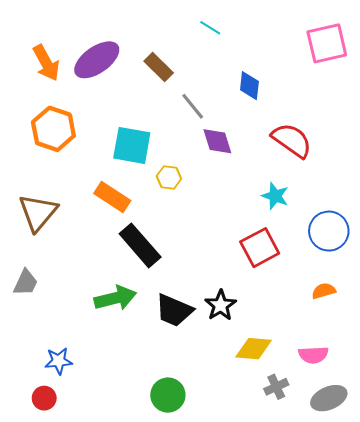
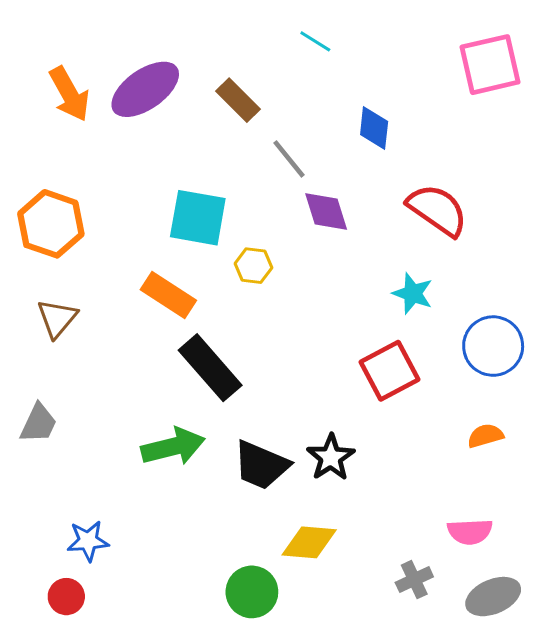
orange hexagon: (53, 129) -> (51, 224), moved
brown triangle: (38, 212) -> (57, 318), size x0.7
yellow diamond: (254, 349) -> (309, 542), moved

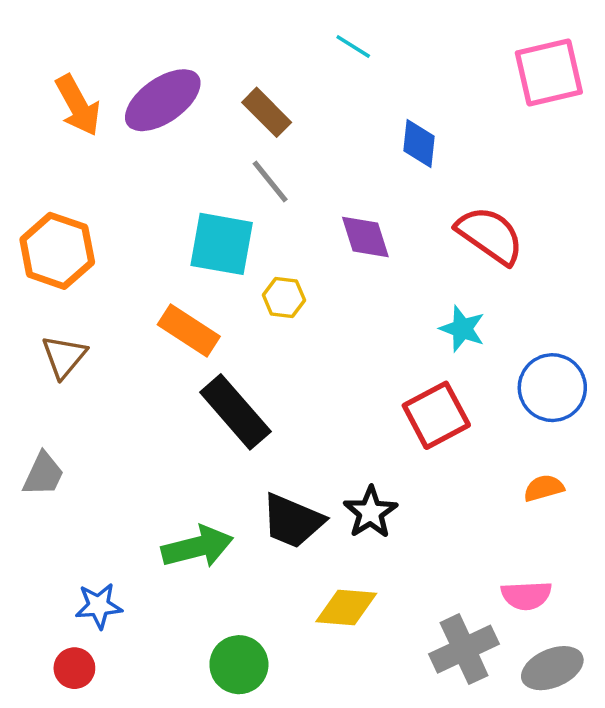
gray line: (289, 159) -> (270, 182), moved
green arrow: (173, 447) -> (197, 547), moved
gray cross: (414, 580) -> (464, 649), size x1.6
green circle: (252, 592) -> (239, 665), moved

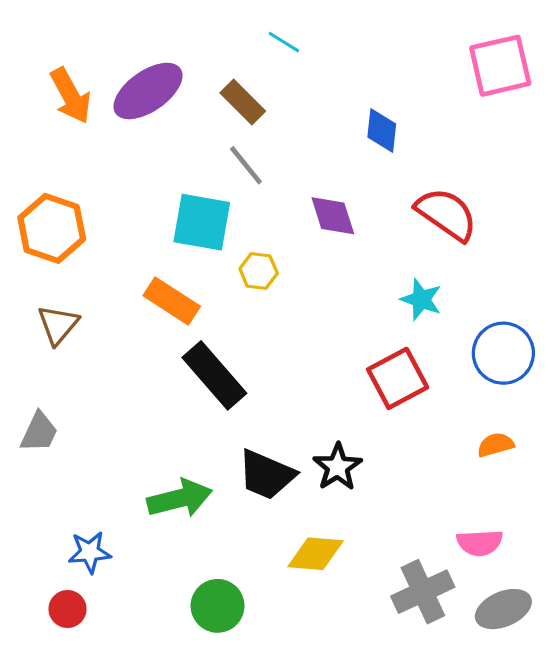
cyan line: (353, 47) -> (284, 42), moved

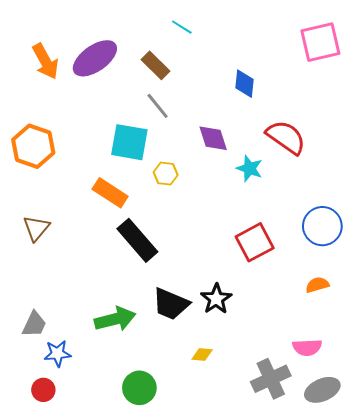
cyan star: (421, 299) -> (250, 169), moved
brown triangle: (58, 325) -> (36, 228), moved
gray trapezoid: (39, 432) -> (34, 324), moved
yellow diamond: (315, 554) -> (202, 355), size x0.6

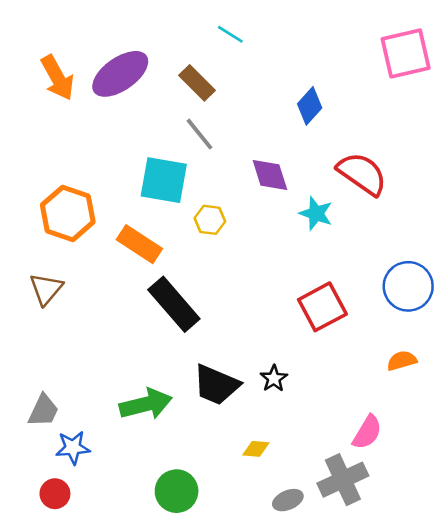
blue diamond: (245, 84) -> (310, 106), turned 36
orange hexagon: (33, 146) -> (68, 213), moved
black star: (216, 299) -> (274, 378), size x0.7
pink semicircle: (307, 347) -> (367, 432), moved, turned -56
gray ellipse: (322, 390) -> (288, 500), moved, size x0.7

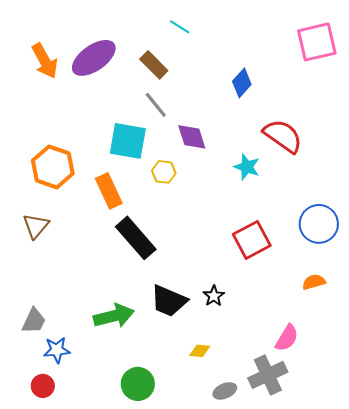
purple diamond: (270, 175) -> (192, 137), moved
orange rectangle: (139, 244) -> (109, 191), turned 32

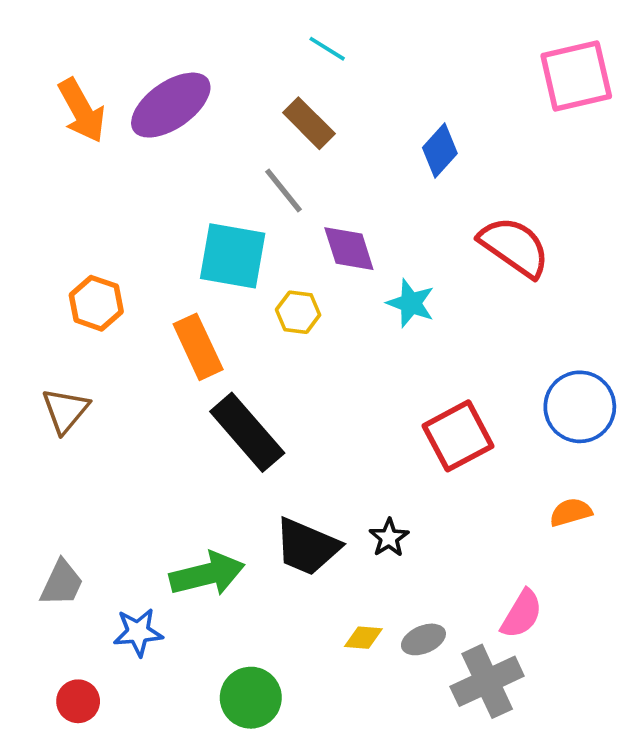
brown rectangle: (154, 65) -> (309, 123), moved
orange hexagon: (53, 167) -> (96, 303), size x0.7
cyan star: (247, 167) -> (411, 303), moved
blue star: (57, 350) -> (138, 632), moved
gray ellipse: (225, 391) -> (423, 639), moved

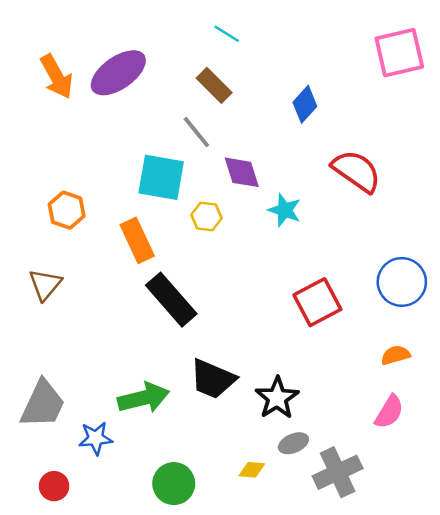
black star: (389, 538) -> (277, 398), moved, size x1.6
gray trapezoid: (62, 583) -> (43, 404), size x1.5
pink semicircle: (522, 614) -> (389, 412), moved
yellow diamond: (363, 638) -> (252, 470), moved

